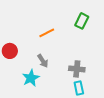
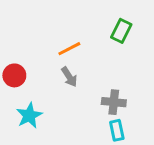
gray arrow: (43, 61) -> (69, 77), moved
cyan star: (31, 78) -> (29, 115), moved

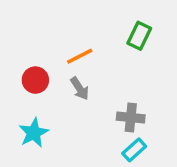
red circle: (14, 75) -> (35, 80), moved
cyan rectangle: (117, 130) -> (134, 150), turned 60

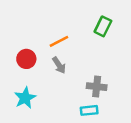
cyan rectangle: (134, 150) -> (89, 110), moved, turned 36

